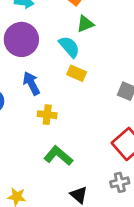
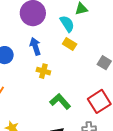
green L-shape: (58, 156) -> (60, 101), moved

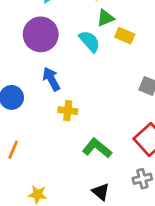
yellow rectangle: (70, 44) -> (125, 36), moved

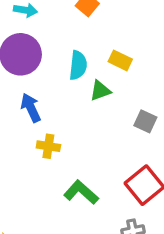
green triangle: (105, 18) -> (100, 91), moved
cyan semicircle: (89, 41) -> (78, 65), turned 45

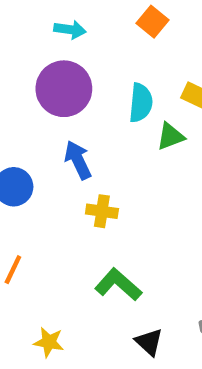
green L-shape: (81, 192) -> (118, 285), moved

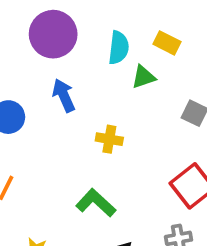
yellow cross: (102, 211) -> (109, 139), moved

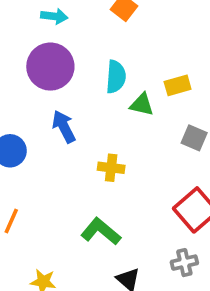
yellow rectangle: (167, 43) -> (178, 85), moved, turned -40
green triangle: (143, 77) -> (142, 105), turned 35

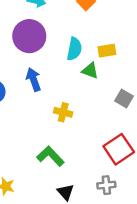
yellow rectangle: (178, 85) -> (107, 51), moved

